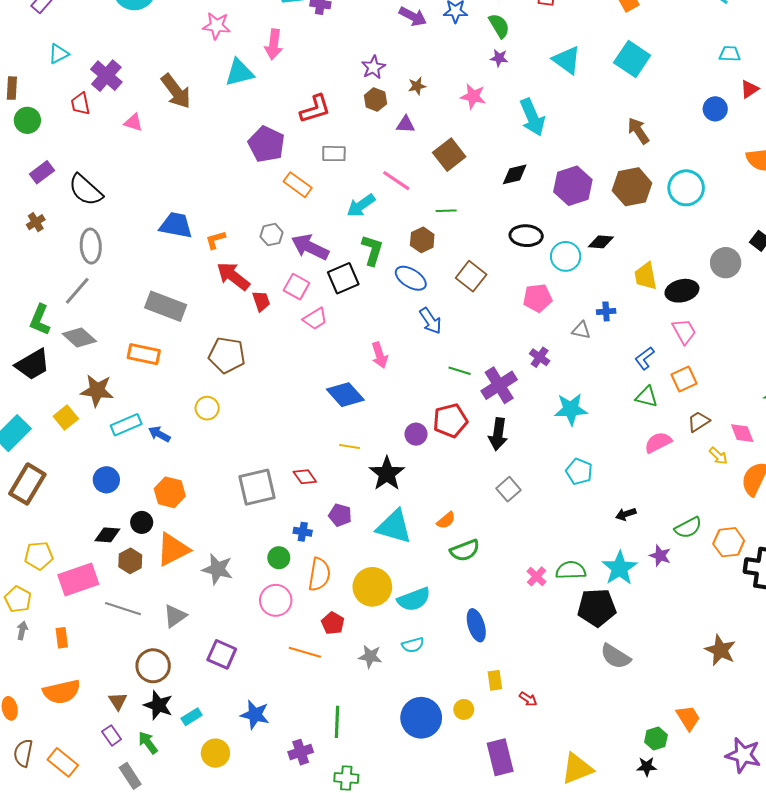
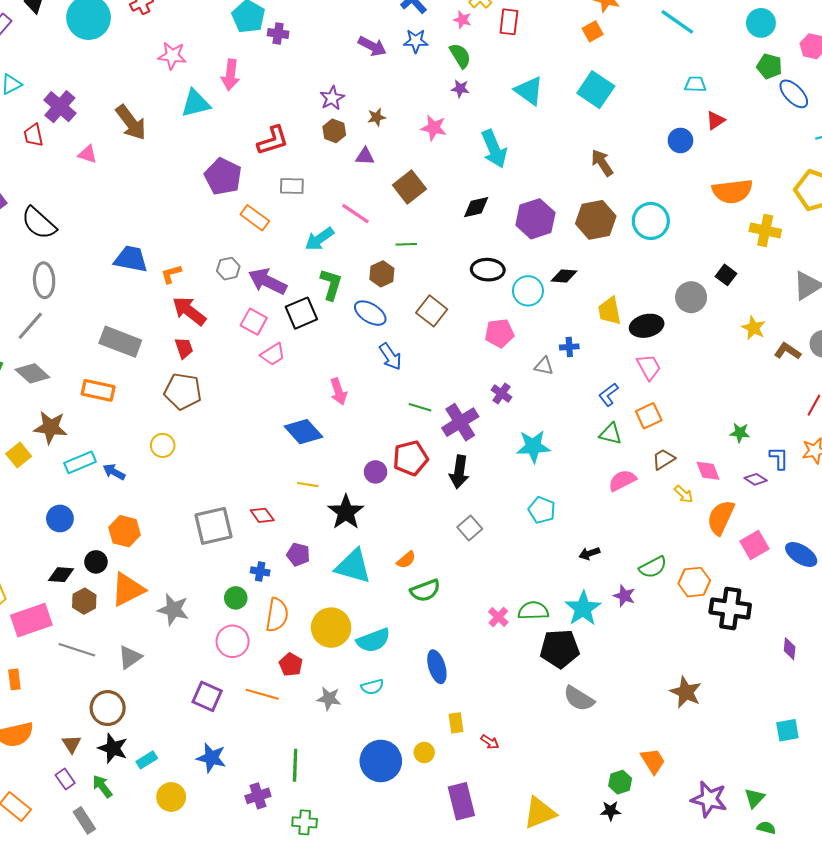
red trapezoid: (261, 301) -> (184, 348), moved
purple square: (222, 654) -> (207, 696), moved

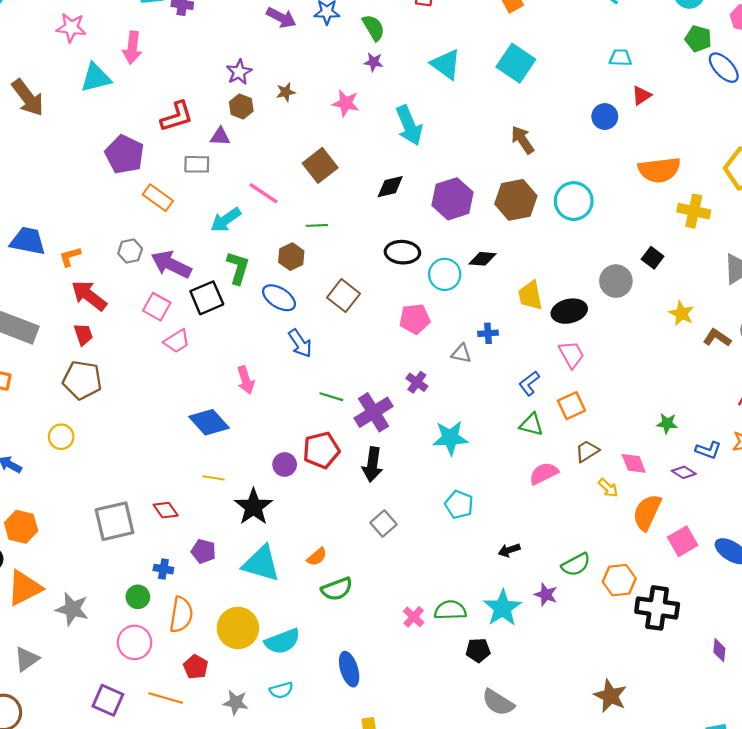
purple triangle: (365, 156) -> (220, 137), moved
blue L-shape: (779, 458) -> (708, 450), turned 110
black pentagon: (560, 649) -> (478, 650), size x0.6

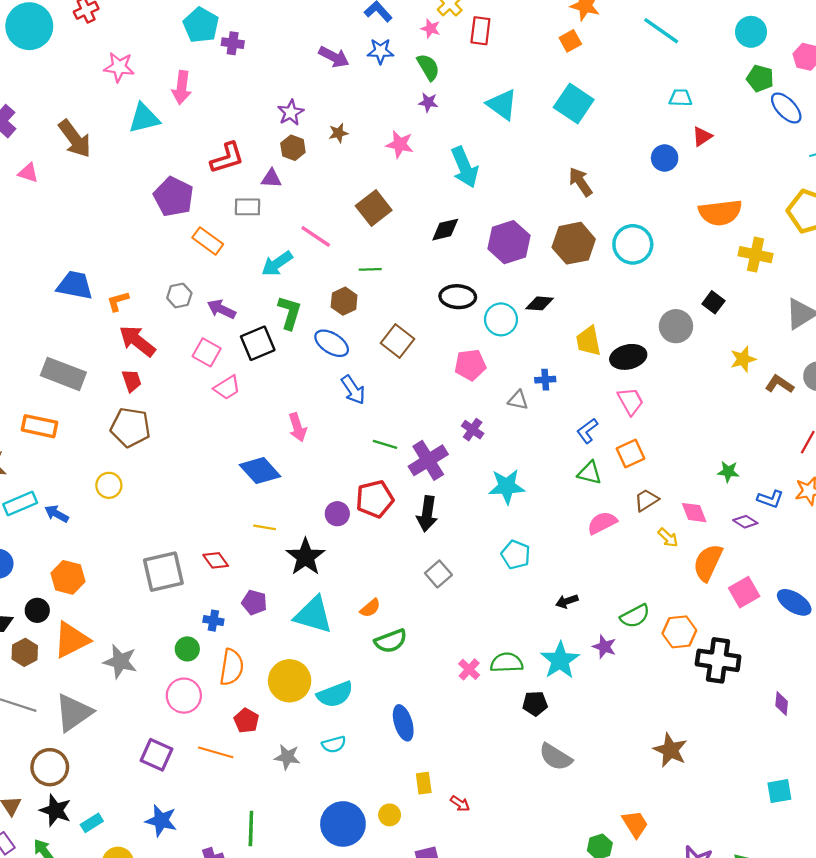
purple arrow: (171, 264) -> (221, 309), size x0.7
yellow star: (682, 313) -> (743, 359), turned 30
gray triangle: (27, 659) -> (74, 713), size x1.5

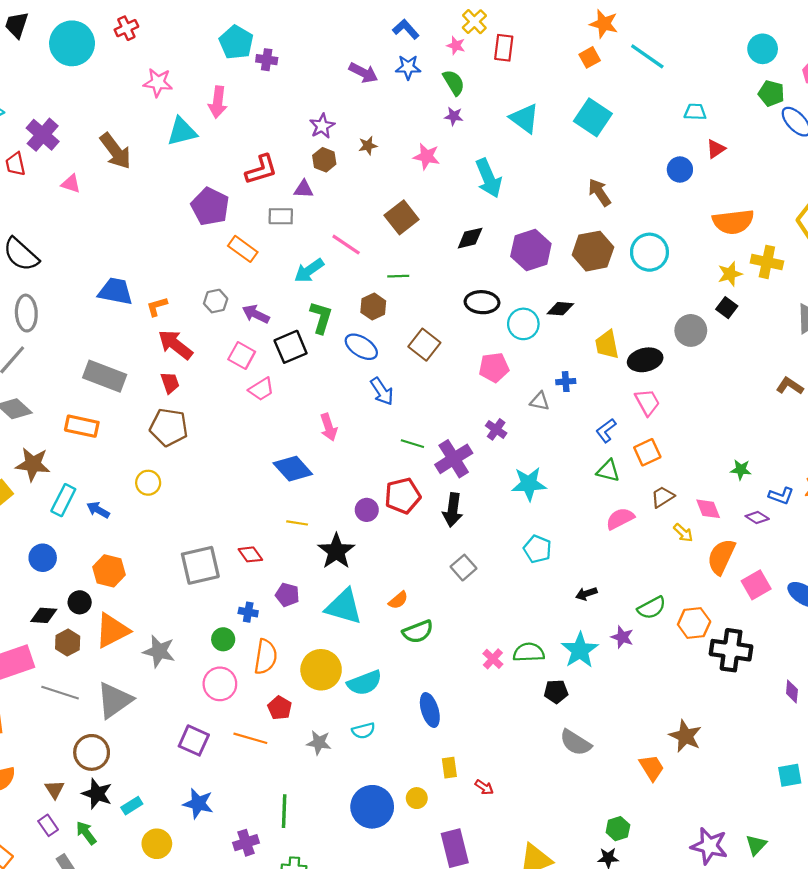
cyan line: (661, 31) -> (647, 56), moved
yellow star: (743, 359) -> (730, 274), moved
cyan rectangle: (20, 503) -> (63, 500), turned -40
orange trapezoid: (635, 824) -> (652, 768), moved

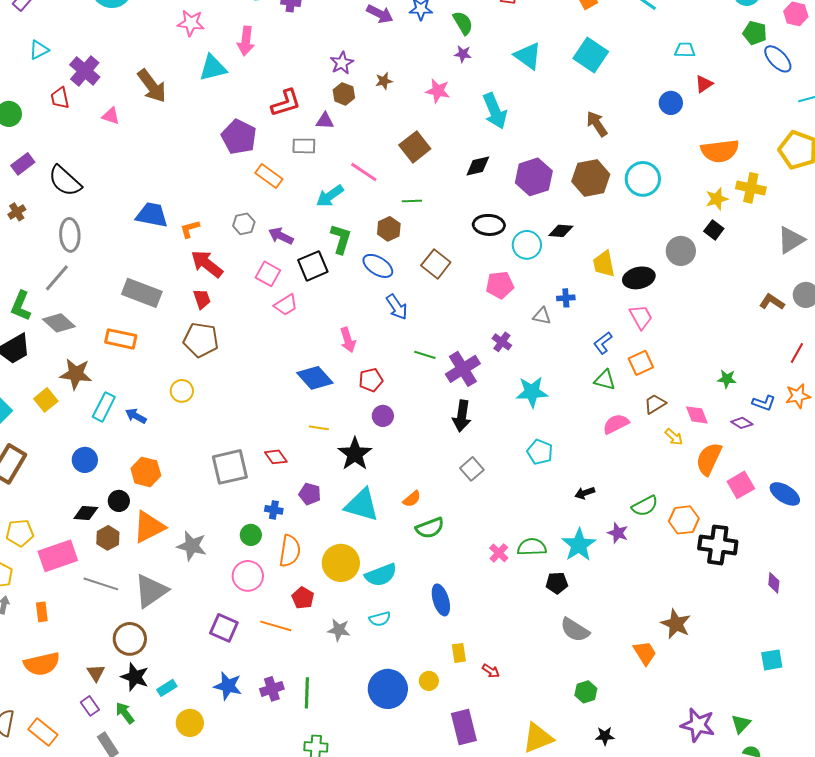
red pentagon: (403, 496) -> (371, 380), moved, size x0.7
green hexagon: (618, 829) -> (586, 692), moved
purple cross: (246, 843) -> (272, 689), moved

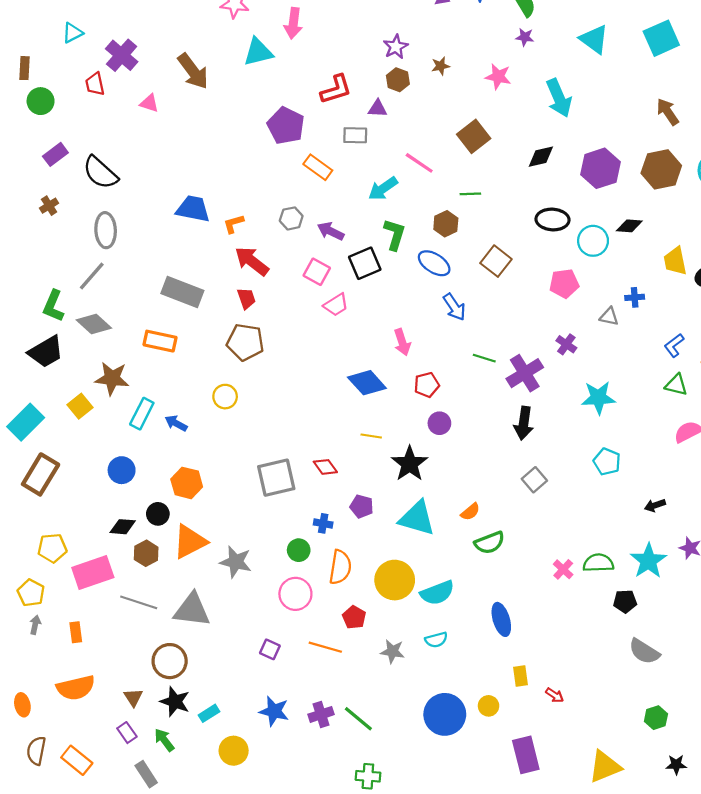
cyan square: (591, 55) -> (661, 38), turned 32
gray triangle: (151, 591) -> (192, 610), turned 42
purple square: (224, 628) -> (270, 649), size x0.7
green line: (307, 693) -> (358, 719), turned -52

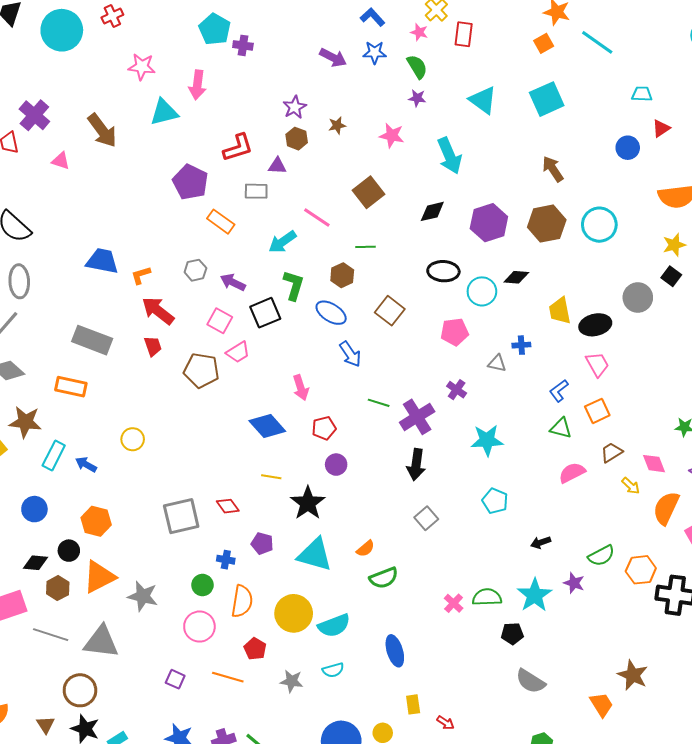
brown pentagon: (245, 342) -> (201, 370), moved

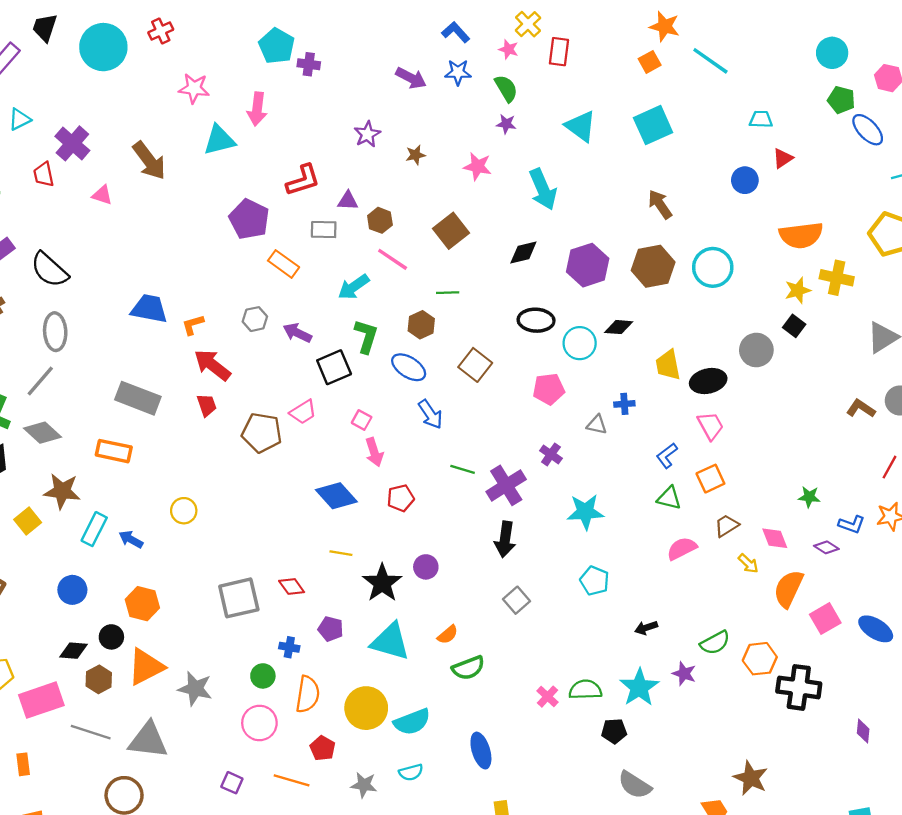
brown hexagon: (297, 139) -> (380, 220), moved
pink square: (220, 321) -> (362, 420), moved, size x0.7
purple circle: (336, 465) -> (426, 567), moved

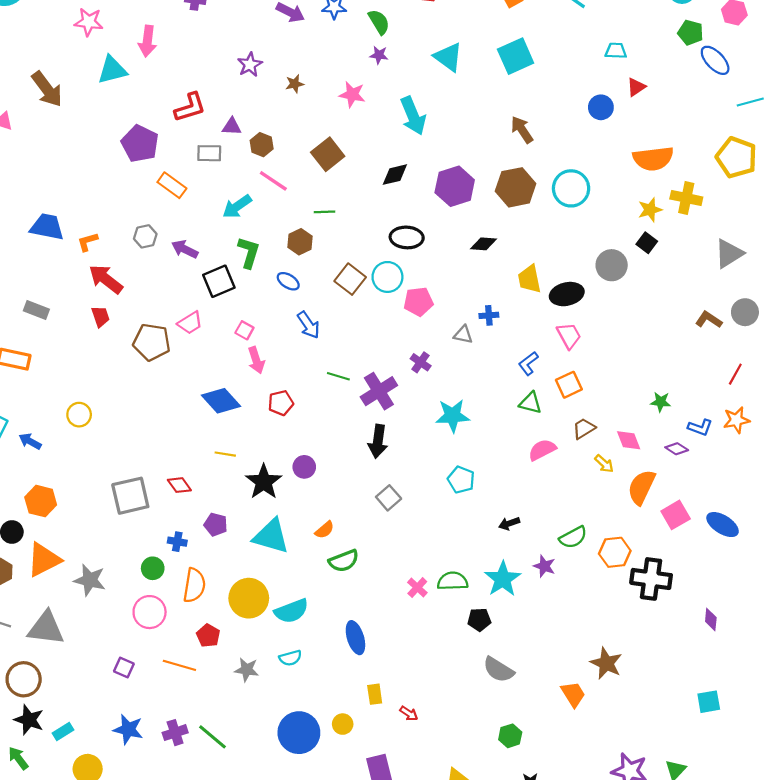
cyan circle: (580, 343) -> (387, 277), moved
blue ellipse: (409, 367) -> (288, 281), size x0.7
gray rectangle: (138, 398) -> (36, 310), size x0.6

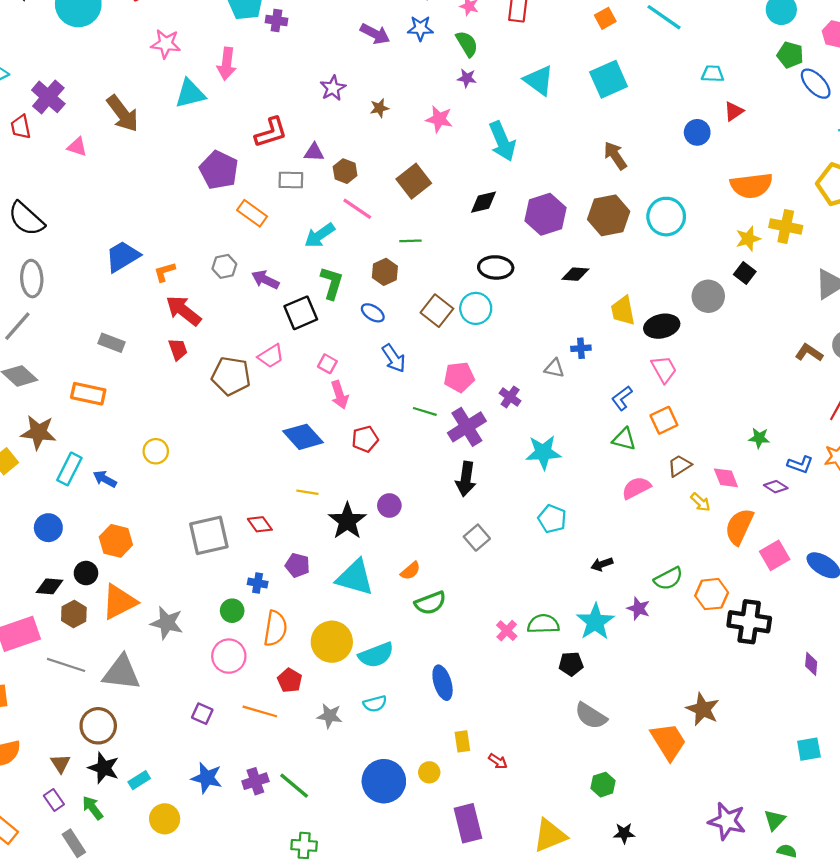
blue trapezoid: (47, 227) -> (123, 256), turned -42
pink pentagon: (418, 302) -> (459, 377), moved
orange trapezoid: (573, 694) -> (668, 741), size x1.4

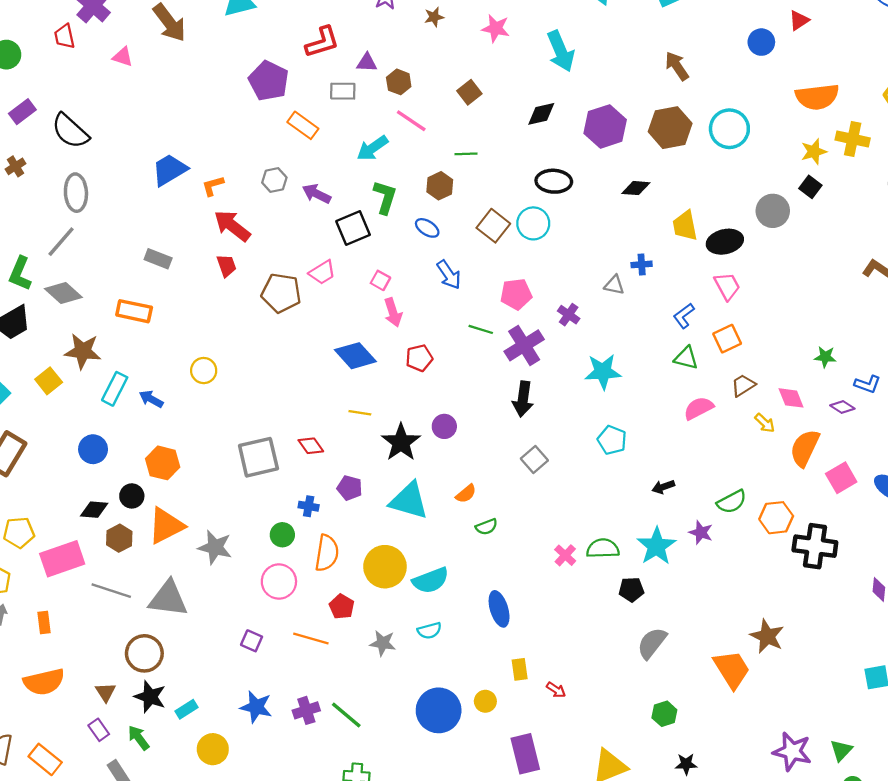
brown square: (414, 181) -> (469, 92), size x0.7
green semicircle: (430, 603) -> (486, 527), size x0.7
gray semicircle: (591, 716) -> (652, 643), turned 96

